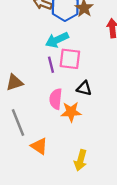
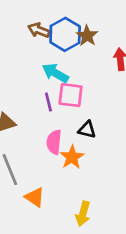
cyan arrow: (57, 40) -> (55, 73), turned 55
orange star: (71, 112) -> (72, 157), turned -30

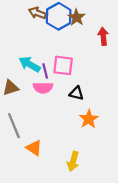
cyan arrow: (55, 73) -> (30, 64), moved
pink semicircle: (54, 142) -> (43, 88), moved, turned -96
orange star: (72, 157) -> (89, 119), moved

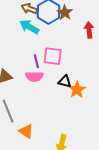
cyan arrow: (30, 64) -> (29, 27), moved
orange star: (89, 119) -> (77, 90), moved

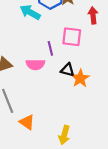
pink square: (53, 56) -> (72, 37), moved
purple line: (36, 61) -> (50, 48), moved

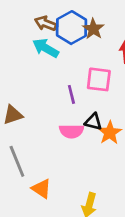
pink semicircle: (35, 64) -> (71, 131), moved

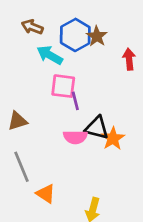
brown arrow: (46, 23) -> (32, 27), moved
pink square: (99, 79) -> (63, 86), moved
black triangle: (93, 122) -> (97, 128), size x1.4

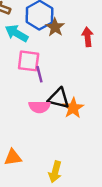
brown star: (97, 36) -> (55, 27), moved
orange triangle: (46, 194) -> (13, 157), turned -42

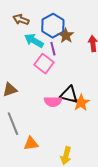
pink square: (29, 61) -> (44, 64), turned 30
purple line: (39, 74) -> (53, 49), moved

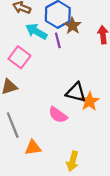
pink square: (44, 64) -> (19, 57), moved
pink semicircle: (53, 102) -> (58, 115), moved, turned 36

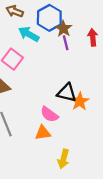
purple line: (58, 40) -> (66, 43), moved
orange triangle: (33, 148) -> (43, 133), moved

